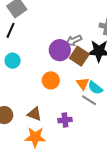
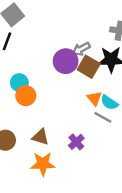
cyan circle: (13, 61) -> (19, 83), moved
orange circle: (51, 80) -> (26, 96), moved
purple cross: (65, 120) -> (76, 142), turned -32

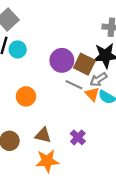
gray arrow: (81, 49) -> (98, 79), moved
cyan circle: (19, 83) -> (18, 49), moved
gray line: (103, 117) -> (74, 85), moved

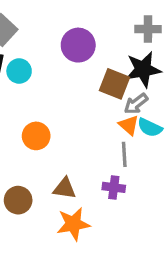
purple circle: (62, 60) -> (78, 45), moved
gray line: (74, 85) -> (124, 154), moved, turned 66
purple cross: (78, 137) -> (114, 187), turned -32

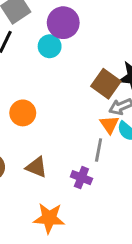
purple circle: (78, 45) -> (63, 23), moved
cyan circle: (19, 71) -> (50, 46), moved
orange star: (73, 224) -> (49, 218), moved

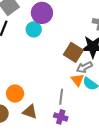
orange circle: (23, 113) -> (15, 94), moved
gray line: (99, 150) -> (61, 97), moved

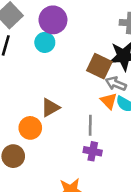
gray arrow: (84, 67) -> (116, 84), turned 56
brown triangle: (30, 112) -> (50, 107), moved, turned -42

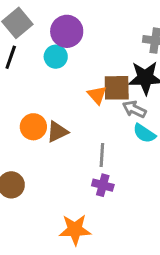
brown square: (99, 66) -> (117, 88), turned -30
orange triangle: (109, 101) -> (97, 95), moved
orange circle: (30, 128) -> (33, 127), moved

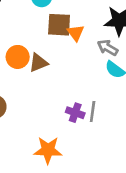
brown square: (117, 88) -> (59, 25), moved
gray line: (102, 155) -> (93, 112), moved

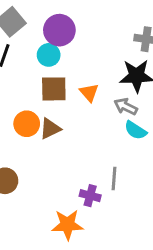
brown square: (59, 25) -> (54, 89), moved
purple cross: (75, 113) -> (90, 196), moved

